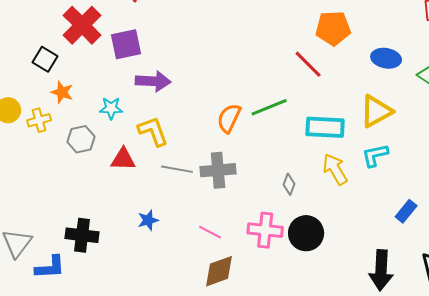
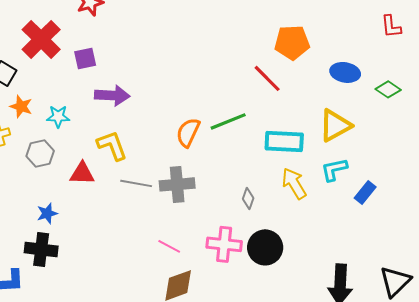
purple square: (126, 44) -> (85, 58), size x0.7
cyan star: (111, 108) -> (58, 116), moved
blue rectangle: (406, 211) -> (365, 192), moved
blue star: (148, 220) -> (47, 213), moved

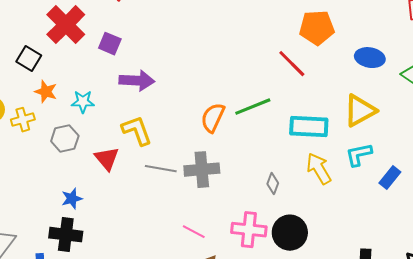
purple square: (85, 58) -> (110, 44), turned 35
red triangle: (82, 173) -> (107, 159), turned 48

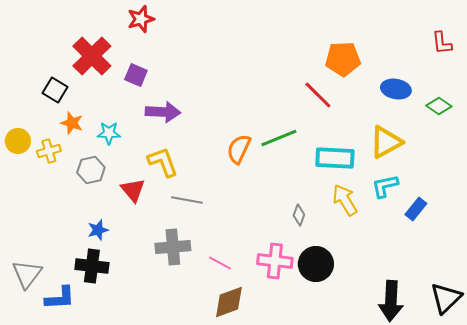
gray cross: (202, 170) -> (173, 247), moved

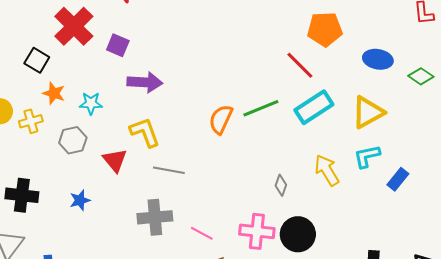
cyan rectangle: (335, 158) -> (314, 107), moved, turned -36
black cross: (92, 266) -> (22, 195), moved

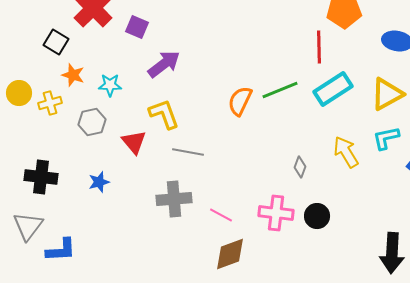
red line: (300, 65) -> (319, 47), turned 44
purple arrow: (145, 82) -> (164, 64), turned -40
black circle: (298, 234) -> (317, 216), size x0.7

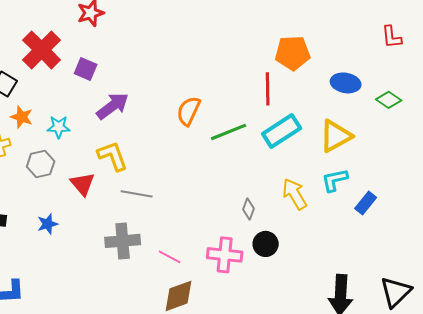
orange semicircle: (240, 101) -> (189, 111), moved
black circle: (317, 216) -> (266, 244), moved

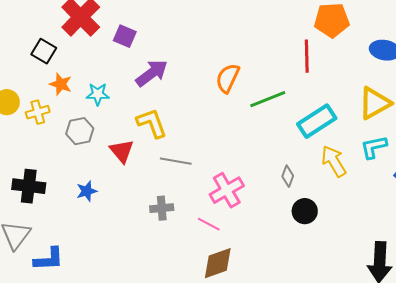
cyan rectangle: (282, 131) -> (317, 121), moved
gray cross: (123, 241) -> (162, 208), size x0.7
pink cross: (225, 255) -> (227, 190), moved, turned -36

